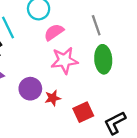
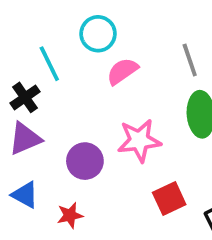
pink star: (64, 60) -> (139, 140), moved
red star: (53, 98) -> (70, 215), moved

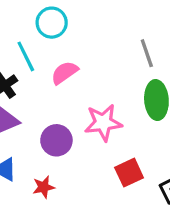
cyan circle: (98, 34) -> (52, 23), moved
pink semicircle: (122, 71) -> (65, 73), moved

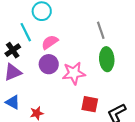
purple circle: (56, 140) -> (49, 64), moved
red square: (129, 173) -> (90, 104), turned 36

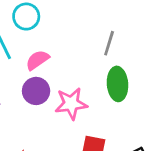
gray line: (101, 30) -> (109, 43), turned 36

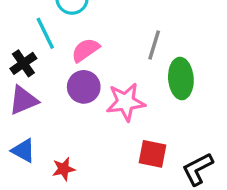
gray line: (109, 43) -> (154, 45), moved

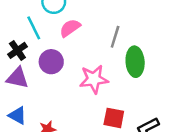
pink semicircle: (85, 50) -> (70, 28), moved
purple circle: (84, 87) -> (51, 62), moved
purple triangle: (23, 100) -> (17, 78), turned 35

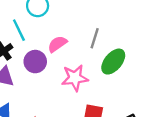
pink semicircle: (70, 28) -> (57, 44), moved
green ellipse: (135, 62) -> (113, 62), turned 44

